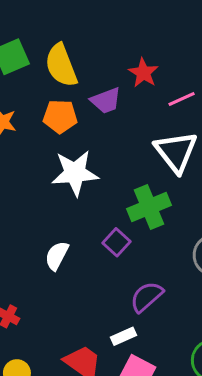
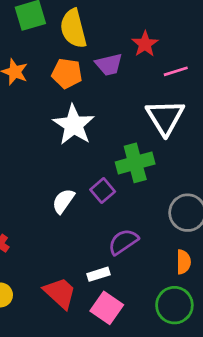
white star: (75, 173) -> (74, 125), turned 30
white semicircle: (57, 256) -> (63, 201), moved

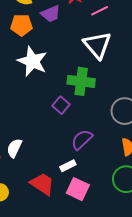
green cross: (135, 163) -> (81, 81), turned 32
white semicircle: (63, 201) -> (14, 148), moved

